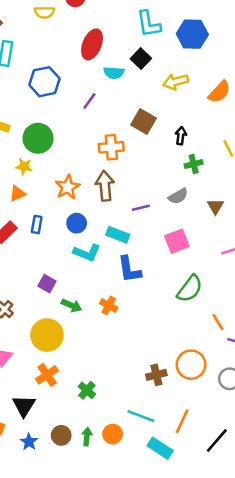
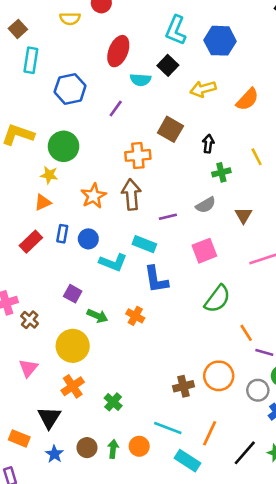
cyan L-shape: (149, 24) -> (176, 30), turned 32
blue circle: (77, 223) -> (88, 239), moved

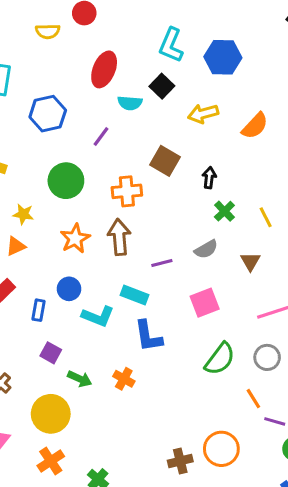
green circle: (64, 146) -> (66, 181), moved
yellow line: (257, 157) -> (266, 217), moved
green cross: (221, 172) -> (224, 211), turned -30
blue rectangle: (62, 234) -> (39, 310), moved
gray circle: (258, 390) -> (267, 357), moved

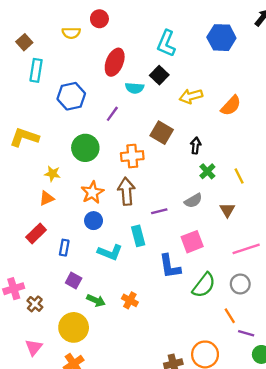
blue hexagon: (223, 57) -> (221, 38), moved
blue circle: (69, 289) -> (94, 221), moved
cyan rectangle: (135, 295) -> (138, 236), turned 54
blue L-shape: (148, 336) -> (170, 266), moved

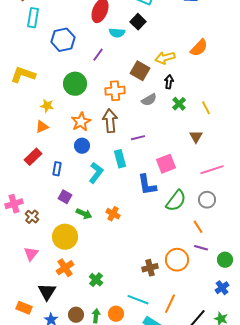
yellow arrow: (191, 96) -> (165, 58), moved
gray semicircle: (193, 201) -> (149, 100), moved
cyan L-shape: (110, 252) -> (96, 173), turned -75
purple line: (246, 333) -> (201, 248), moved

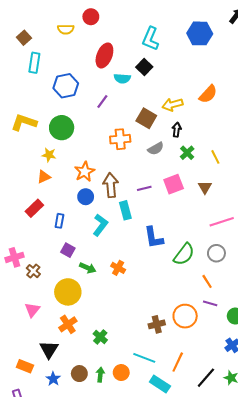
green circle: (75, 84) -> (62, 128), moved
brown arrow: (110, 121) -> (111, 185), moved
pink square: (166, 164) -> (174, 184), moved

